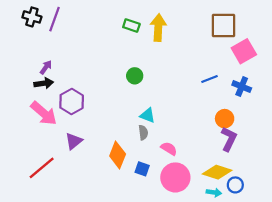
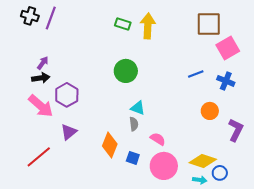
green circle: (135, 76) -> (126, 71), size x1.5
purple L-shape: (229, 139) -> (236, 130), moved

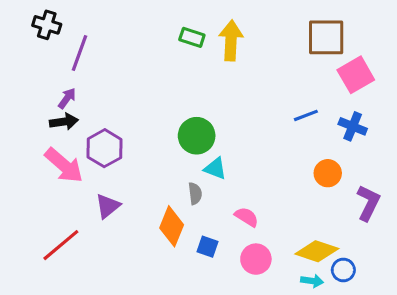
purple line: (51, 18) -> (80, 53), moved
green circle: (126, 71) -> (197, 136), moved
gray semicircle: (134, 124) -> (195, 193), moved
pink circle: (164, 166) -> (256, 259), size x0.7

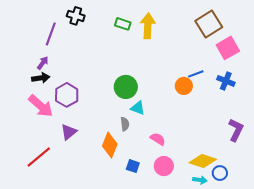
black cross: (47, 25) -> (76, 16), moved
brown square: (326, 37) -> (209, 24), turned -32
orange circle: (328, 173) -> (184, 86), moved
blue square: (208, 247) -> (133, 166), moved

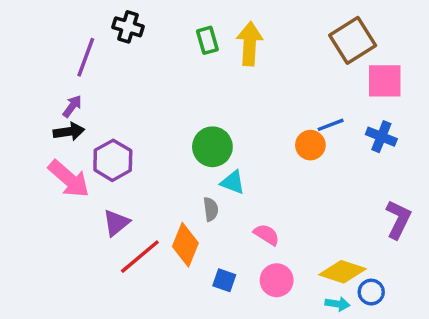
green rectangle: (123, 24) -> (207, 40), turned 56
pink square: (228, 48) -> (385, 81), turned 30
red line: (39, 157) -> (140, 257), moved

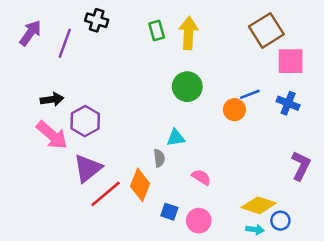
purple arrow: (72, 106) -> (30, 33), moved, size x1.5
green circle: (212, 147) -> (187, 87), moved
cyan triangle: (233, 182) -> (176, 138), turned -30
purple triangle: (116, 223) -> (88, 168), size x1.4
pink circle: (277, 280) -> (199, 221), moved

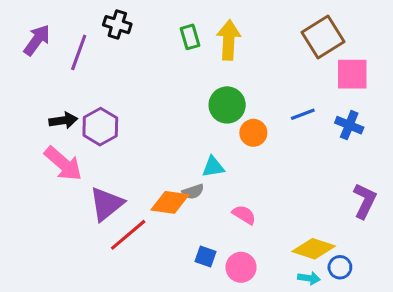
orange circle: (234, 110) -> (253, 133), moved
purple hexagon: (85, 121) -> (100, 127), moved
gray semicircle: (159, 158) -> (193, 192), turned 78
orange diamond: (140, 185) -> (170, 202), moved, turned 76

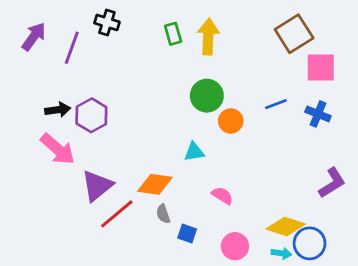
gray semicircle: (193, 192) -> (163, 214), moved, turned 90
purple L-shape: (365, 201) -> (332, 183), turned 32
pink circle: (241, 267) -> (235, 246), moved
blue circle: (340, 267) -> (310, 243), size x1.5

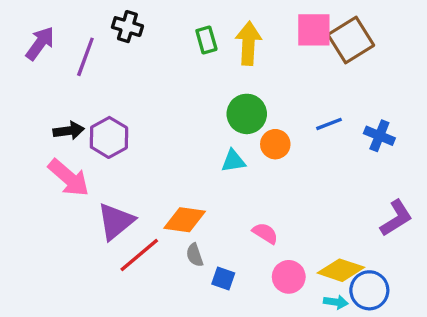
pink square: (321, 68) -> (314, 30), moved
cyan triangle: (194, 152) -> (233, 161), moved
pink circle: (235, 246) -> (289, 277), moved

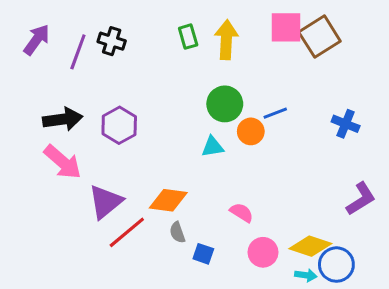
black cross: (127, 27) -> (112, 41), moved
blue line: (329, 124) -> (275, 113), moved
black arrow: (69, 131) -> (63, 119), size x1.4
purple hexagon: (109, 137) -> (119, 125), moved

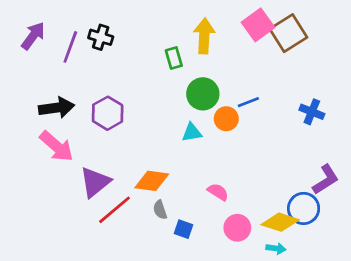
pink square: (286, 27) -> (258, 25), turned -36
green rectangle: (188, 37) -> (174, 58), moved
blue circle: (336, 265) -> (304, 208), moved

